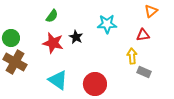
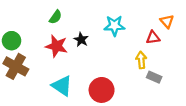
orange triangle: (151, 11) -> (167, 21), moved, turned -32

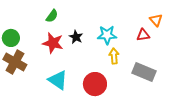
cyan star: (114, 26) -> (107, 35), moved
yellow arrow: (141, 60) -> (114, 56), moved
gray rectangle: (154, 77) -> (144, 72), size x1.6

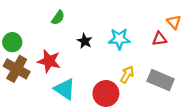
red star: (53, 43) -> (49, 61), moved
yellow arrow: (114, 56) -> (127, 75), moved, turned 35

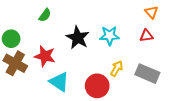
green semicircle: (58, 18) -> (45, 15), moved
orange triangle: (174, 22) -> (151, 12), moved
black star: (85, 41) -> (78, 38), size x1.6

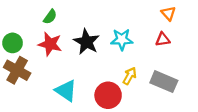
red star: (45, 56) -> (50, 44), moved

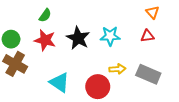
yellow arrow: (130, 76) -> (117, 69), turned 56

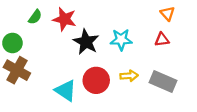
green semicircle: (45, 15) -> (35, 17), moved
red star: (45, 40) -> (65, 19), moved
red circle: (98, 87) -> (96, 80), moved

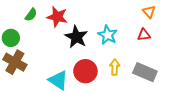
cyan star: (121, 40) -> (108, 35), turned 30
yellow arrow: (129, 76) -> (115, 67), turned -84

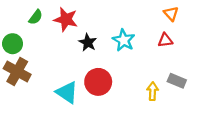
black star: (76, 37) -> (88, 43), size x0.7
yellow arrow: (115, 67) -> (153, 91), moved
gray rectangle: (145, 72) -> (177, 81), moved, size x0.7

